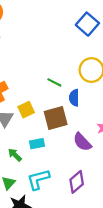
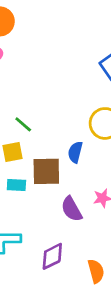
green line: (54, 82) -> (23, 124), moved
cyan rectangle: (37, 144) -> (16, 185), moved

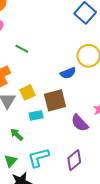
green line: (23, 124) -> (22, 49), moved
blue semicircle: (75, 152) -> (68, 73), moved, turned -112

